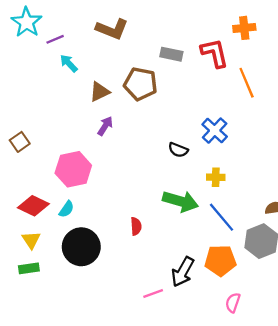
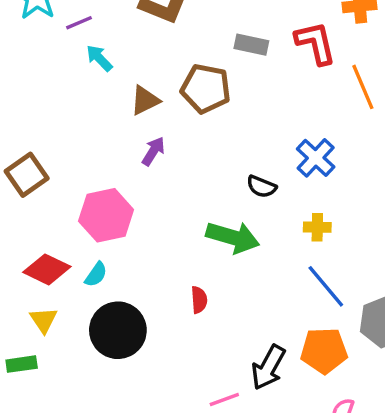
brown square: (20, 142) -> (27, 175), size x1.4
green arrow: (180, 201) -> (233, 237), moved
green rectangle: (29, 268) -> (22, 364), moved

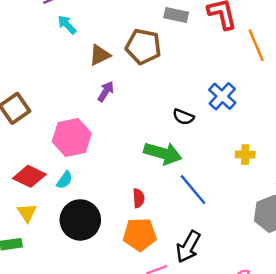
yellow cross: (317, 227) -> (245, 154), moved
blue line: (326, 286) -> (193, 190), moved
orange pentagon: (324, 351) -> (140, 235), moved

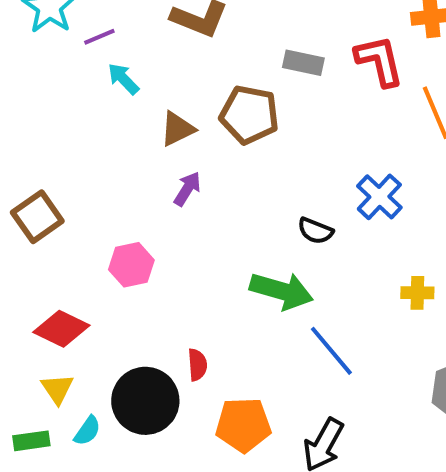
pink hexagon: (72, 137) -> (131, 265), size x0.7
cyan semicircle: (65, 180) -> (87, 431), moved
red semicircle: (139, 198) -> (197, 365), moved

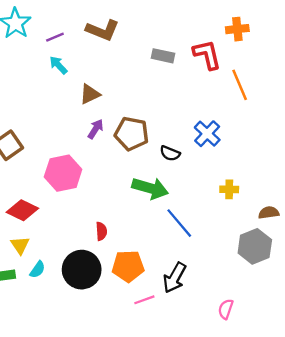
purple line: (99, 37) -> (55, 37), moved
brown pentagon: (249, 115) -> (132, 134), moved
pink hexagon: (131, 265) -> (63, 173), size x1.4
black circle: (145, 401) -> (82, 270), moved

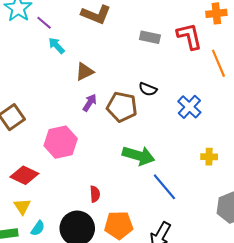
purple line: (55, 37) -> (44, 23), moved, turned 63
black semicircle: (170, 153) -> (148, 89), moved

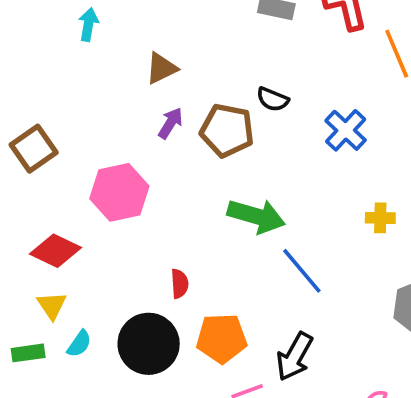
cyan arrow: (56, 46) -> (88, 25), moved, turned 54

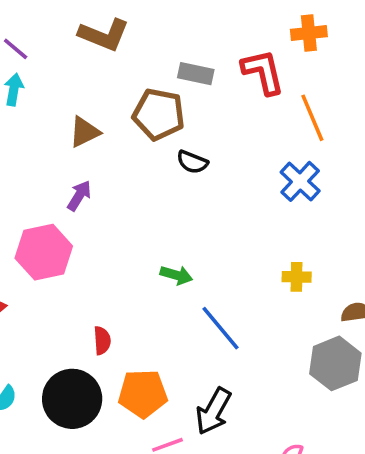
purple arrow: (170, 123) -> (79, 196), moved
brown pentagon: (227, 130) -> (159, 114), moved
blue cross: (346, 130) -> (300, 181), moved
green arrow: (256, 216) -> (176, 275), size x0.6

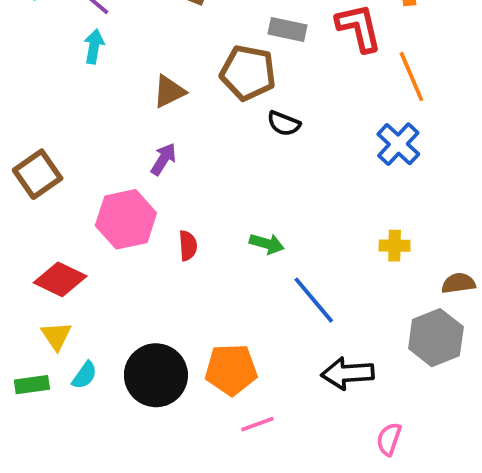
red semicircle: (102, 341) -> (188, 246), moved
black arrow: (213, 411) -> (348, 373), moved, turned 57

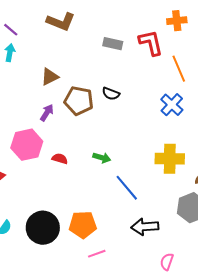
brown pentagon: (248, 73) -> (79, 101), moved
red semicircle: (188, 246) -> (60, 159), turned -70
yellow cross: (395, 246) -> (170, 159), size x1.8

